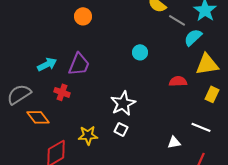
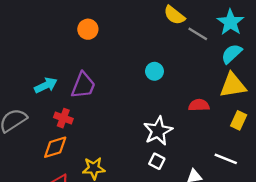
cyan semicircle: (193, 37) -> (232, 54), moved
white star: (123, 103) -> (158, 131), moved
orange diamond: (38, 117) -> (55, 147), moved, turned -70
white square: (121, 129) -> (157, 161), moved

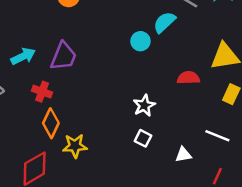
cyan semicircle: (232, 54) -> (164, 22), moved
white star: (158, 131) -> (144, 105), size x0.7
orange diamond: (55, 147) -> (51, 123), moved, turned -48

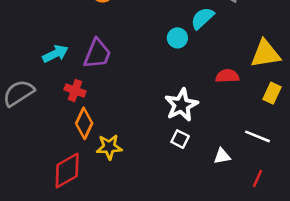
white star: (144, 105) -> (181, 105), size x1.4

